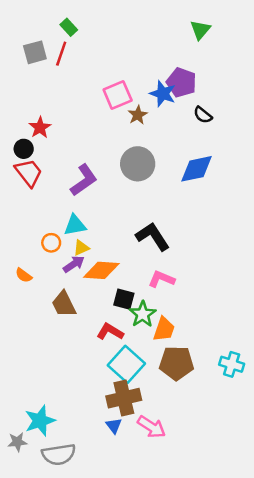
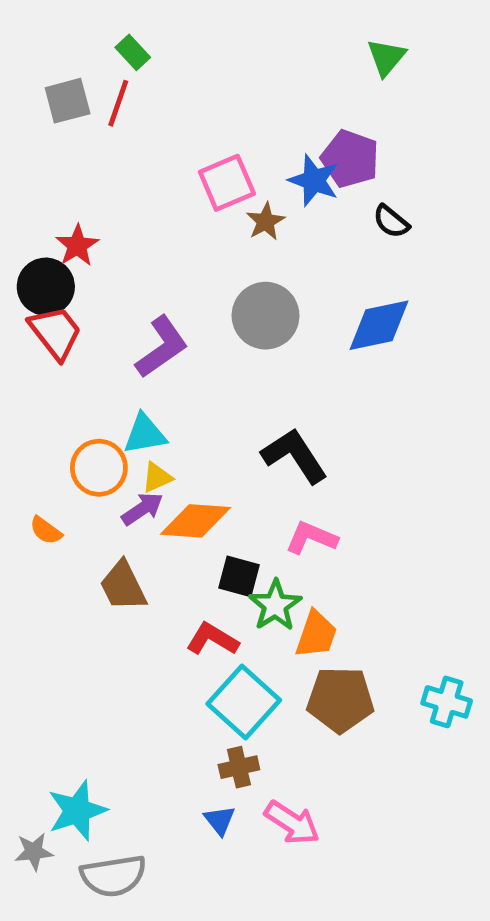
black circle: (24, 149) -> (46, 287), size x1.5
orange circle: (51, 243) -> (99, 468), size x1.5
brown cross: (124, 398) -> (239, 767), size x0.6

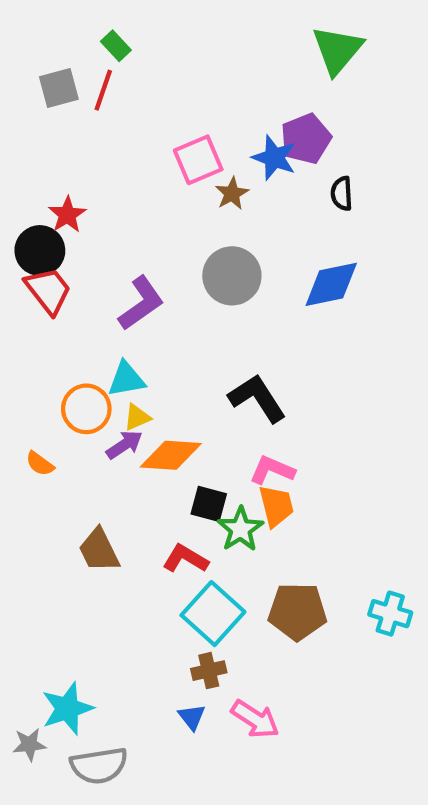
green triangle: (386, 57) -> (337, 50), size x1.5
purple pentagon: (350, 159) -> (306, 139), turned 30
black semicircle: (391, 221) -> (342, 194), turned 48
brown trapezoid: (123, 586) -> (99, 550), moved
orange trapezoid: (316, 634) -> (276, 506), moved, turned -33

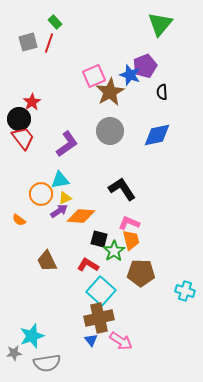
brown star: (232, 194) -> (110, 92), size x1.8
brown pentagon: (297, 611) -> (141, 273), moved
brown cross: (209, 671) -> (99, 318), size x1.8

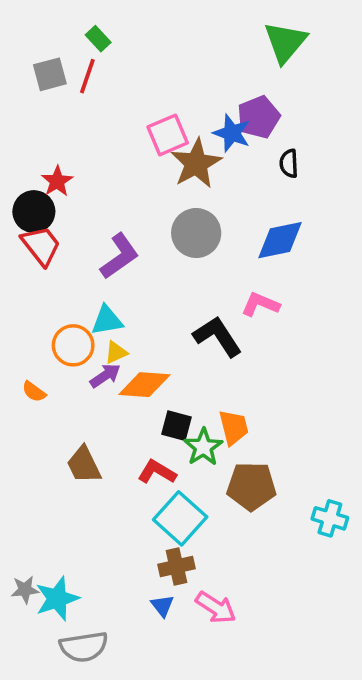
pink L-shape: (129, 223) -> (260, 304), moved
brown cross: (99, 318) -> (177, 566), size x0.7
gray star: (14, 353) -> (25, 590), moved

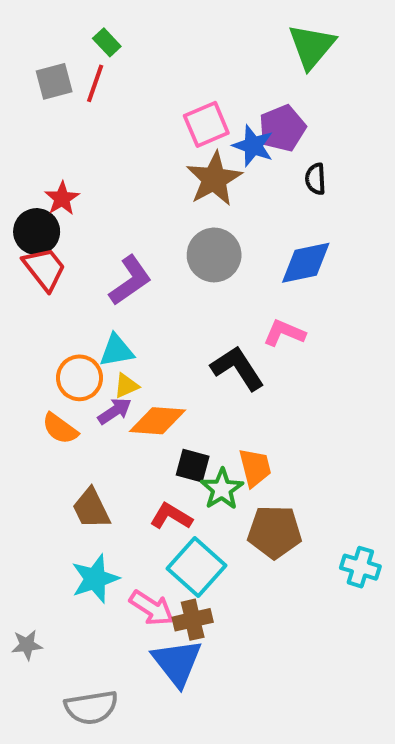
pink square: (168, 135) -> (206, 124), moved
orange semicircle: (34, 392) -> (60, 429), moved, size x1.4
cyan star: (57, 599) -> (95, 579), moved
blue triangle: (162, 606) -> (177, 663), size x2.0
pink arrow: (216, 607) -> (152, 608), moved

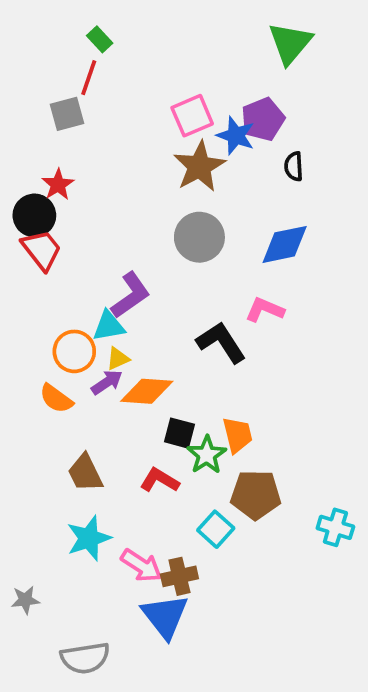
gray square: (54, 81) -> (67, 114), moved
purple L-shape: (130, 280) -> (130, 295), moved
cyan square: (197, 567) -> (216, 529), moved, size x0.7

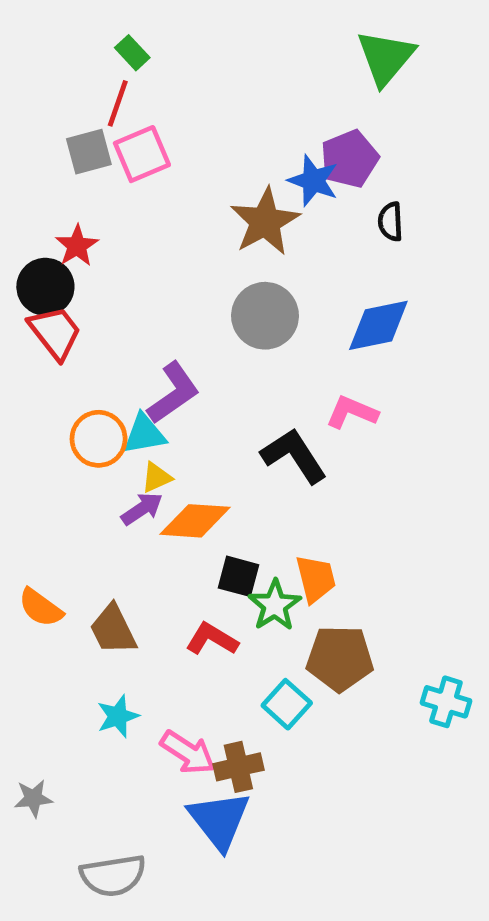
pink square: (192, 116) -> (142, 154), moved
orange circle: (74, 351) -> (99, 439), moved
orange semicircle: (56, 399) -> (41, 608), moved
cyan star: (89, 538) -> (118, 716), size x0.7

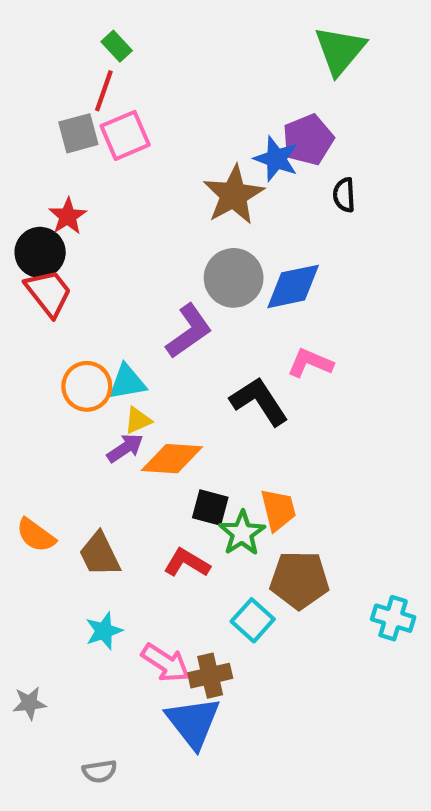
blue diamond: (378, 325) -> (293, 286), moved
purple L-shape: (173, 393) -> (189, 331), moved
gray semicircle: (113, 876) -> (100, 771), size x0.6

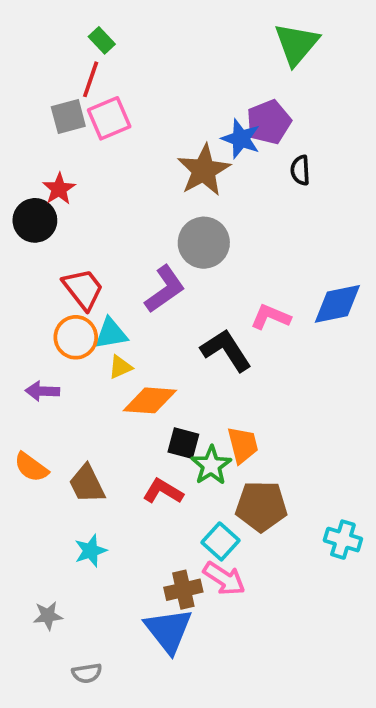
blue diamond: (293, 286) -> (337, 304), moved
red trapezoid: (49, 293) -> (83, 289), moved
purple arrow: (125, 448) -> (42, 391), moved, turned -144
pink arrow: (166, 663) -> (224, 579), moved
gray star: (29, 703) -> (48, 616), moved

